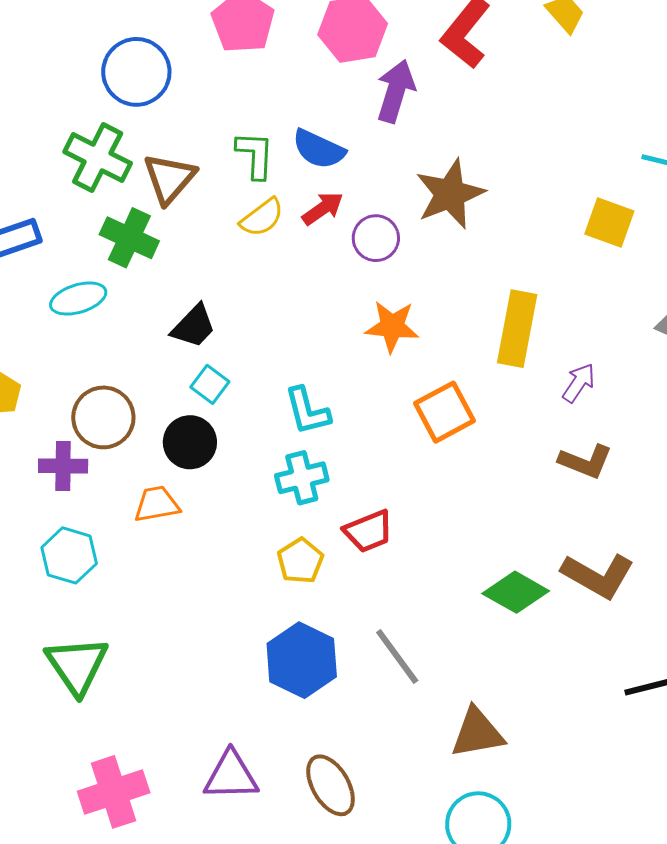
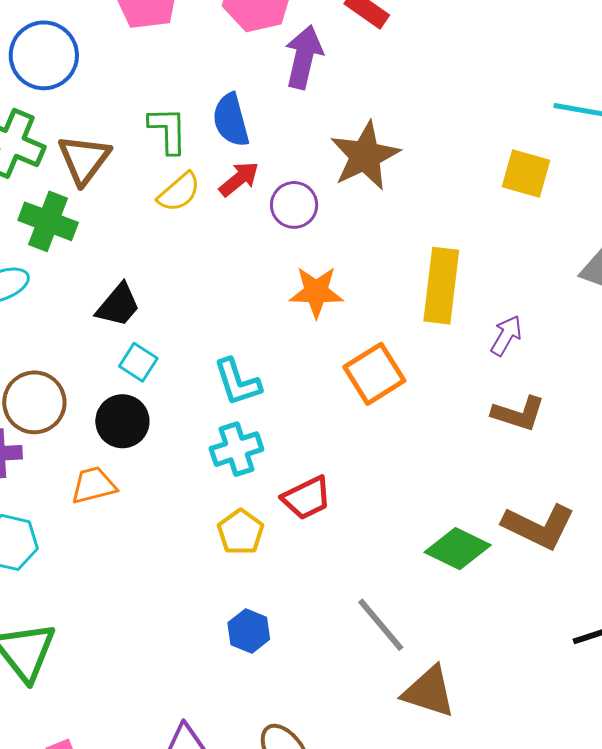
blue semicircle: (319, 149) -> (231, 120), turned 54
gray line: (397, 656) -> (381, 625), moved
blue hexagon: (302, 660) -> (249, 631), size x0.6
brown triangle: (477, 733) -> (429, 692), turned 32

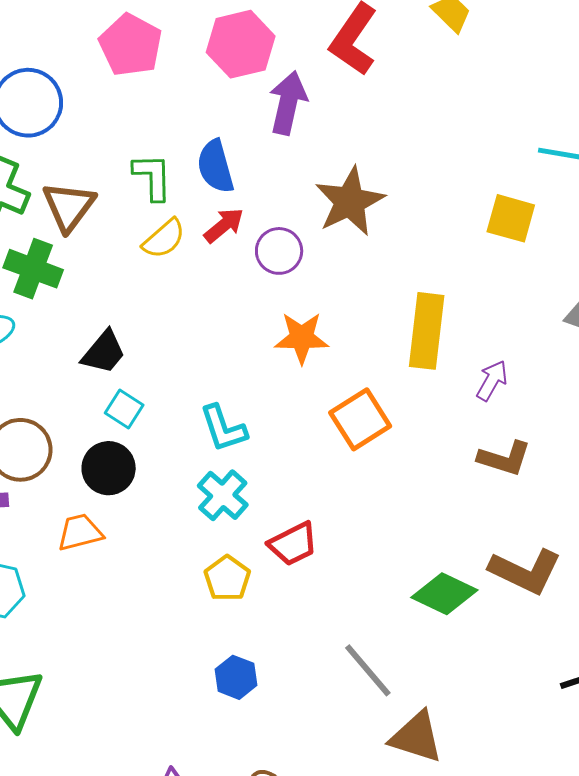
cyan cross: (236, 449) -> (223, 495), turned -30

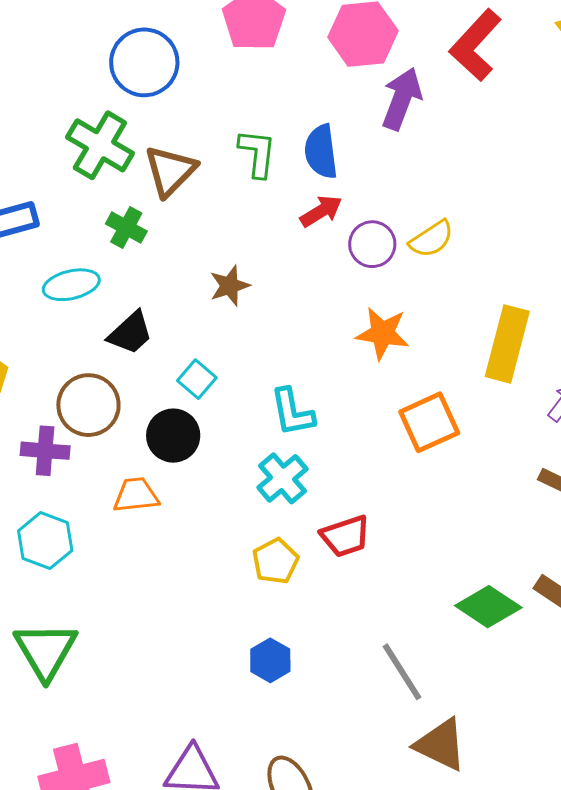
brown star: (350, 201) -> (230, 286), moved, size x0.6
yellow semicircle: (164, 239) -> (431, 239), moved
green cross: (33, 269) -> (126, 228), size x0.7
black trapezoid: (104, 352) -> (130, 333), moved

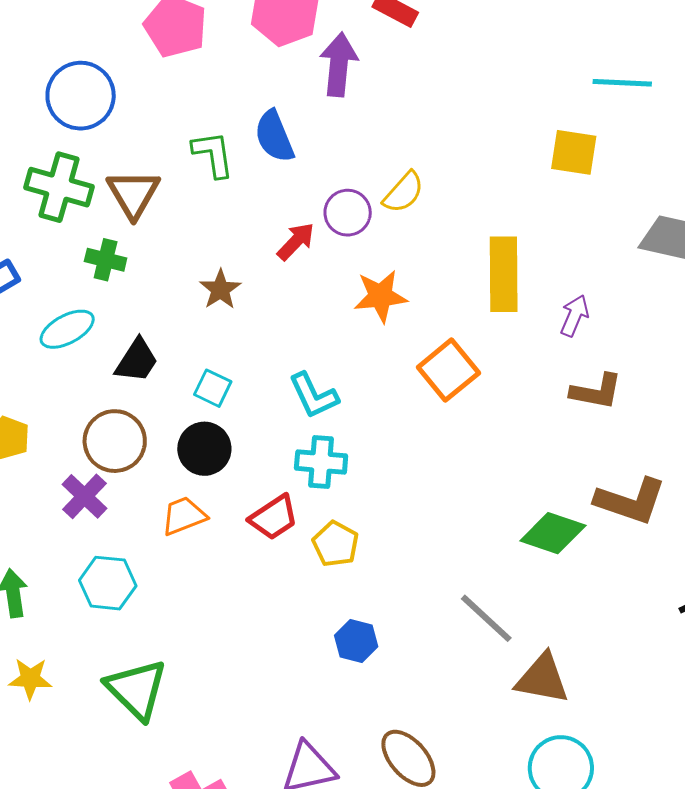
red arrow: (321, 211) -> (296, 241), moved
purple cross: (45, 451) -> (85, 496), turned -36
cyan cross: (283, 478) -> (321, 462), turned -30
red trapezoid: (345, 536) -> (274, 517), moved

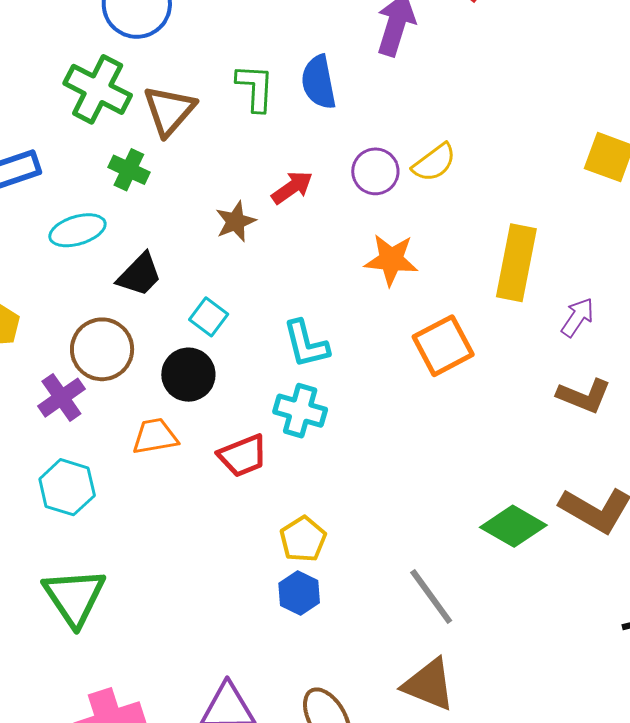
red arrow: (296, 241) -> (292, 187), moved
yellow pentagon: (336, 544) -> (303, 539), moved
brown triangle: (542, 679) -> (429, 685), moved

